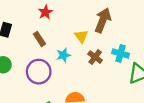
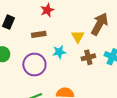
brown rectangle: (39, 39) -> (39, 34), turned -72
brown cross: (95, 57) -> (88, 57), turned 32

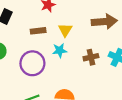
brown arrow: (100, 24) -> (104, 22), turned 55
yellow triangle: (78, 37) -> (65, 30), moved

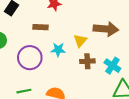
yellow triangle: (65, 30) -> (80, 41), moved

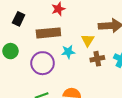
brown rectangle: (41, 27) -> (48, 33), size x1.6

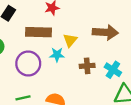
yellow triangle: (88, 40) -> (70, 40), moved

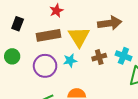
yellow triangle: (70, 40) -> (79, 37), size x1.6
cyan star: (57, 55) -> (70, 61), moved

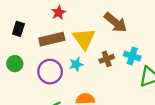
brown arrow: (110, 23) -> (116, 22), turned 50

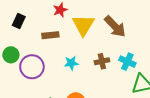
brown rectangle: (52, 39) -> (50, 35), size x0.7
yellow triangle: (84, 39) -> (83, 25), moved
purple circle: (50, 72) -> (32, 67), moved

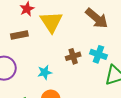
brown arrow: (115, 26) -> (97, 18), moved
cyan star: (71, 63) -> (45, 72), moved

